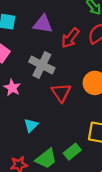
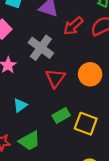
green rectangle: (72, 152) -> (61, 115), moved

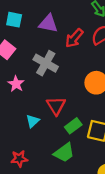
red triangle: (55, 78) -> (56, 106), moved
green trapezoid: (30, 141) -> (64, 153), moved

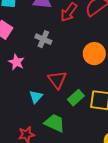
gray cross: (46, 63) -> (43, 39), size x0.7
green trapezoid: (64, 153) -> (55, 123), moved, turned -115

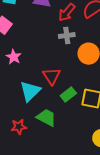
gray cross: (43, 39) -> (67, 35), moved, turned -35
cyan triangle: (36, 97) -> (30, 91), size x1.6

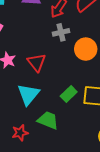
red triangle: (52, 76) -> (37, 62), moved

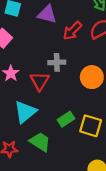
gray cross: (61, 32) -> (57, 62), moved

